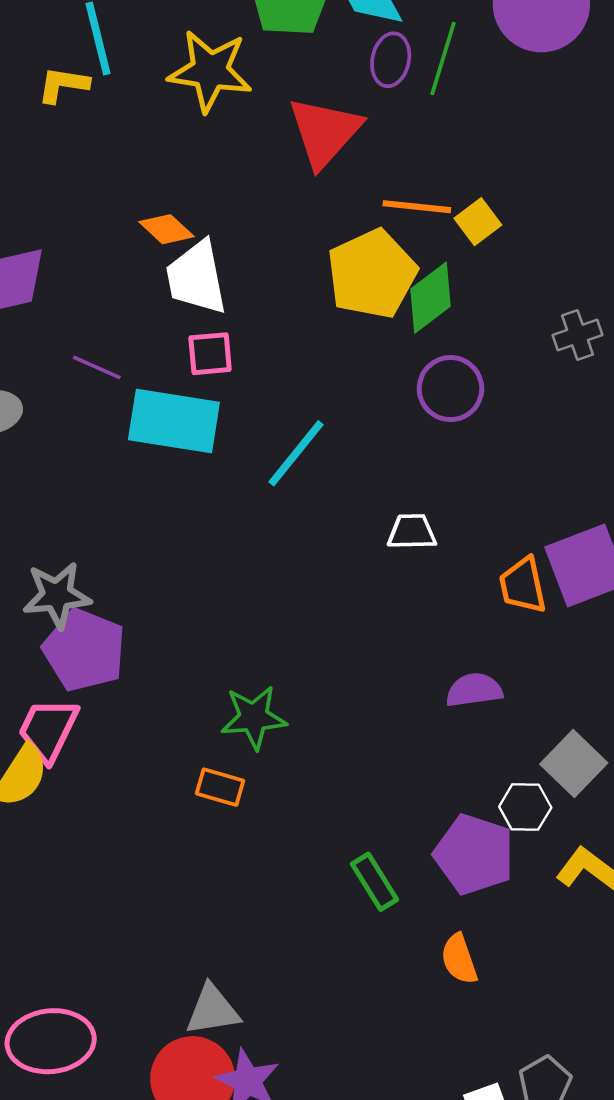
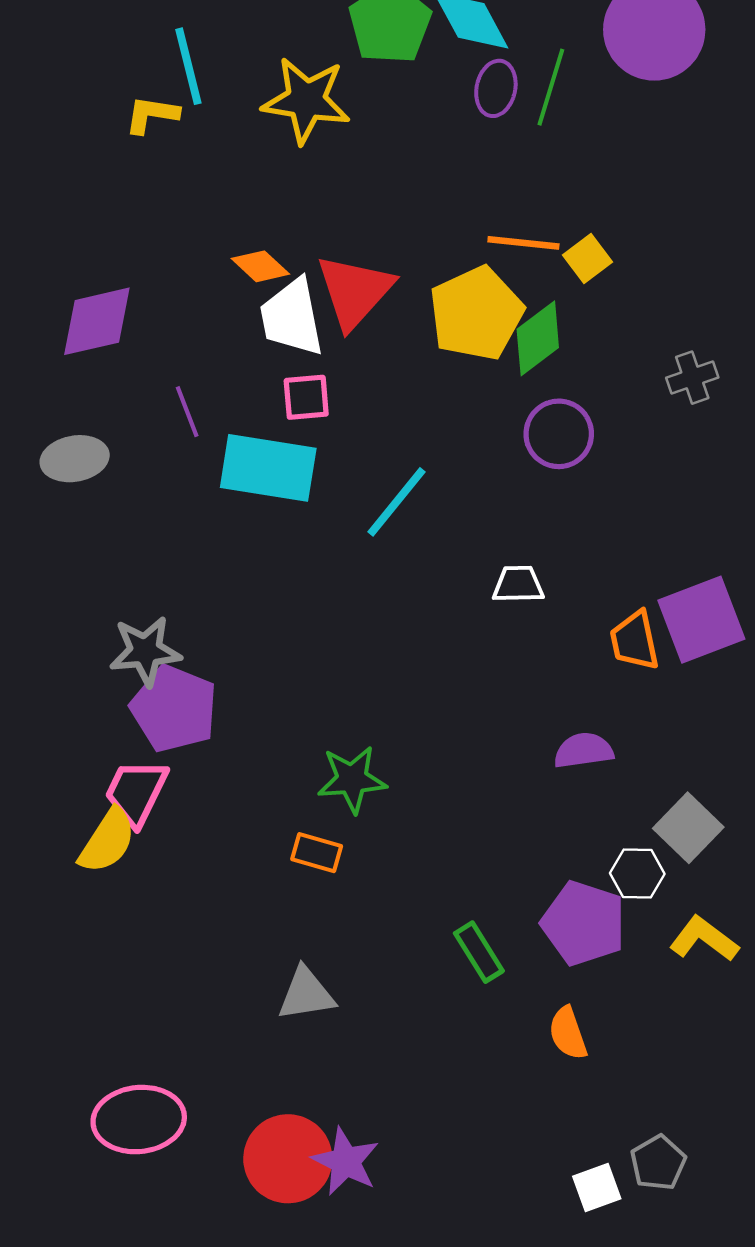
red triangle: (325, 132) -> (355, 291), moved
purple line: (97, 367) -> (187, 412), turned 45
gray triangle: (213, 1010) -> (306, 994), moved

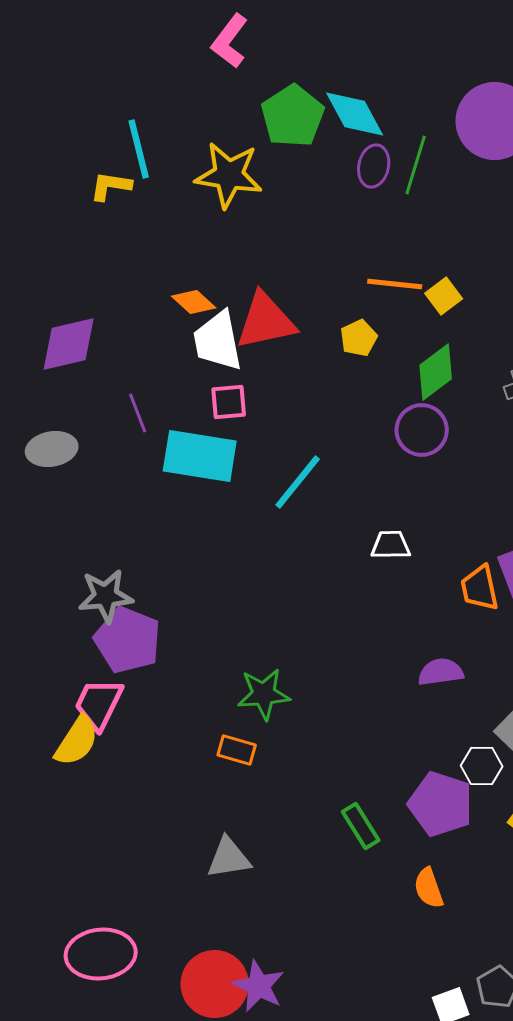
red triangle: (355, 291) -> (266, 321), turned 36
yellow pentagon: (476, 313) -> (359, 338), size x0.5
green diamond: (538, 338) -> (436, 372), moved

